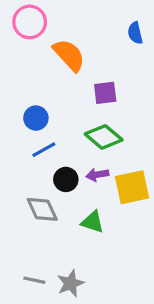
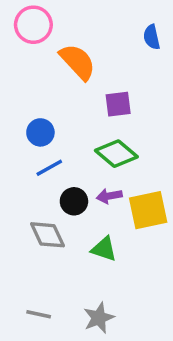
gray star: (71, 283) -> (99, 318), moved

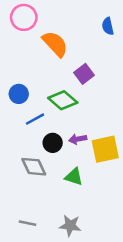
purple square: (118, 104) -> (84, 74), turned -30
blue circle: (40, 132) -> (19, 94), moved
green diamond: (116, 154) -> (63, 100), moved
gray star: (99, 318) -> (70, 226), turned 30

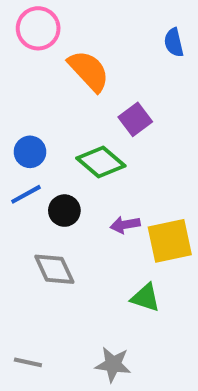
blue line: (35, 119) -> (26, 194), moved
black circle: (53, 143) -> (64, 211), moved
green triangle: (74, 177) -> (145, 298), moved
gray line: (28, 223) -> (28, 362), moved

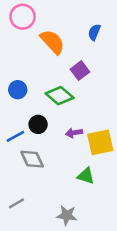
blue semicircle: (174, 42) -> (94, 32), moved, turned 35
blue line: (26, 194) -> (15, 136), moved
gray line: (28, 362) -> (17, 203), moved, turned -42

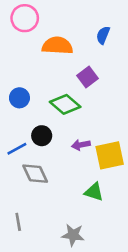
orange semicircle: (52, 42) -> (57, 46), turned -44
gray line: (17, 203) -> (18, 222), turned -70

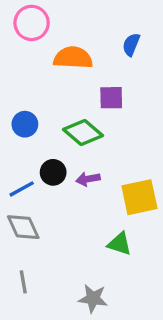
purple square: (87, 77) -> (111, 98), turned 36
purple arrow: (81, 145) -> (88, 179), moved
gray diamond: (35, 174) -> (23, 227), moved

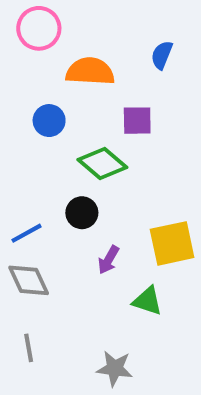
blue circle: (25, 124) -> (49, 121), moved
black circle: (53, 172) -> (82, 213), moved
purple arrow: (88, 179) -> (109, 260), moved, turned -50

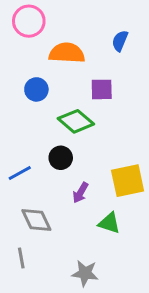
gray diamond: (29, 280) -> (36, 220), moved

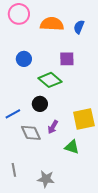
orange semicircle: (67, 53) -> (52, 24), moved
gray diamond: (36, 220) -> (31, 133), moved
gray star: (85, 273) -> (46, 179), moved

